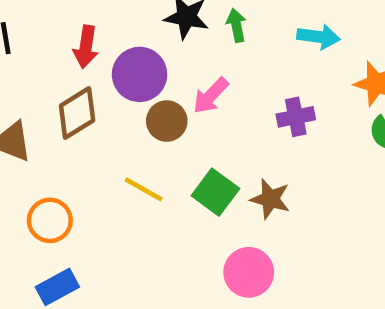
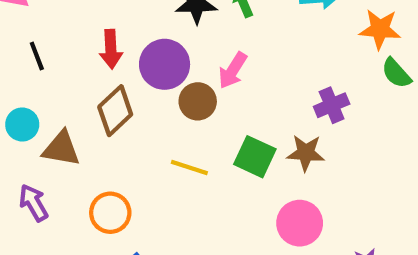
purple cross: (296, 117) -> (332, 105), moved

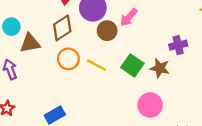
brown triangle: (61, 149) -> (30, 43), turned -30
orange circle: (110, 213) -> (68, 59), moved

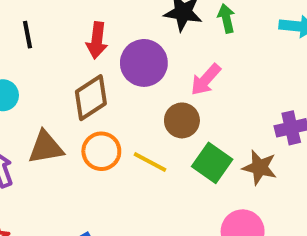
brown circle: (107, 31) -> (182, 120), moved
brown triangle: (30, 43) -> (46, 147), moved

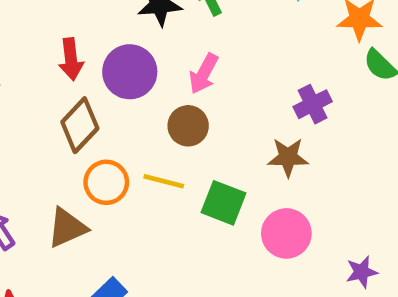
brown triangle: (46, 147) -> (67, 228), moved
green square: (212, 163) -> (223, 203), moved

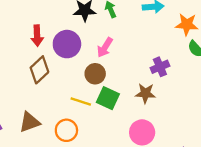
orange circle: (106, 182) -> (66, 130), moved
green square: (223, 203) -> (108, 98), moved

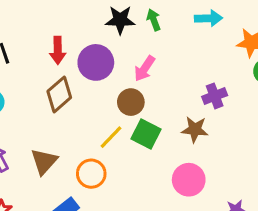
yellow line: (81, 101) -> (111, 137), turned -66
brown triangle: (29, 122) -> (44, 161), turned -30

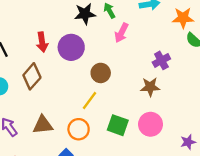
pink arrow: (145, 69) -> (121, 33), moved
brown diamond: (59, 94) -> (32, 76), moved
green square: (146, 134) -> (118, 125), moved
brown triangle: (44, 161) -> (43, 125), turned 50

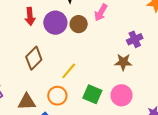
brown circle: (101, 73) -> (79, 24), moved
brown diamond: (32, 76) -> (34, 58), moved
brown triangle: (43, 125) -> (27, 102), moved

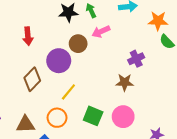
pink arrow: (101, 13) -> (101, 31), turned 36
purple circle: (55, 23) -> (59, 61), moved

